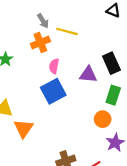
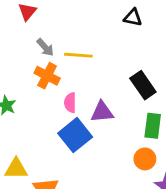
orange cross: (40, 43) -> (47, 76), turned -30
purple triangle: (88, 75) -> (102, 112), moved

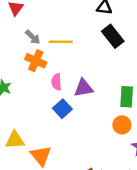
black rectangle: (143, 85) -> (113, 36), moved
blue square: (75, 135) -> (62, 109), size x0.7

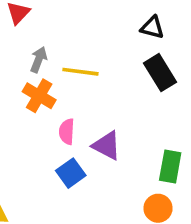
gray arrow: (33, 37) -> (39, 60), turned -119
purple triangle: (84, 88) -> (107, 146), turned 30

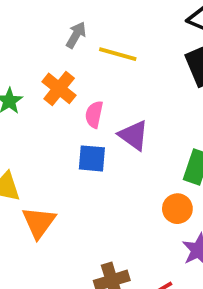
orange cross: (39, 96) -> (59, 88), moved
blue square: (71, 173) -> (92, 158), turned 32

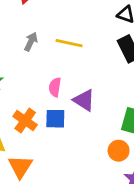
gray arrow: (76, 35) -> (31, 42), moved
orange cross: (59, 88) -> (25, 121), moved

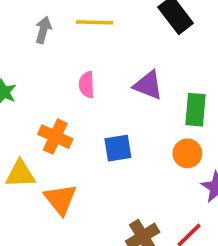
purple triangle: (84, 100) -> (148, 85), moved
blue square: (55, 119) -> (118, 148), moved

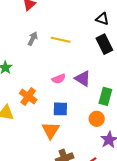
pink semicircle: (87, 85) -> (59, 79), moved, turned -120
orange triangle: (60, 199) -> (51, 130), moved

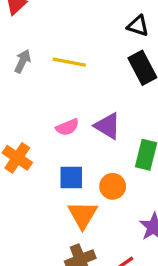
orange circle: (97, 119) -> (113, 186), moved
orange triangle: (51, 130) -> (83, 215), moved

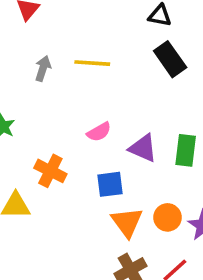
purple triangle: (108, 126) -> (143, 148), moved
orange circle: (113, 186) -> (168, 217), moved

